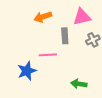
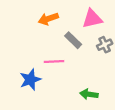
gray rectangle: (65, 36) -> (73, 40), turned -42

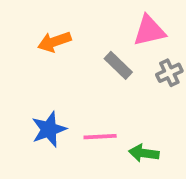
orange arrow: (48, 19) -> (54, 42), moved
pink line: (54, 62) -> (100, 137), moved

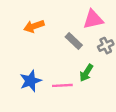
green arrow: (144, 153) -> (86, 73), moved, turned -66

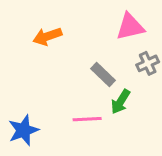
gray rectangle: (74, 41) -> (103, 75), moved
blue star: (30, 81) -> (23, 130), moved

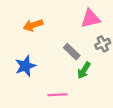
pink line: (87, 119) -> (57, 95), moved
blue star: (23, 130) -> (25, 66), moved

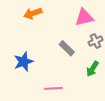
orange arrow: (33, 25) -> (33, 13), moved
green arrow: (84, 70) -> (92, 69), moved

